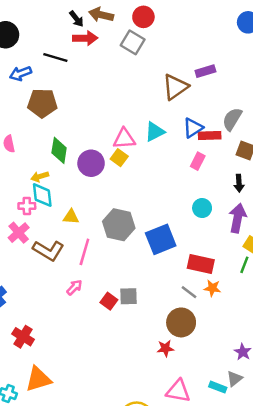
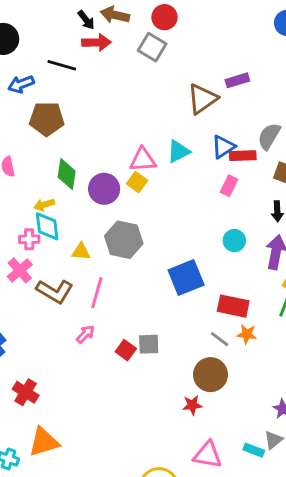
gray hexagon: (119, 225) -> (124, 240), moved

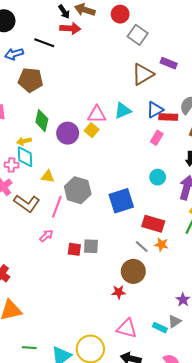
gray square: (152, 47) -> (138, 35), moved
purple rectangle: (237, 80) -> (169, 63), turned 35
gray hexagon: (124, 240) -> (78, 190), moved
red square: (126, 350) -> (74, 249), turned -32

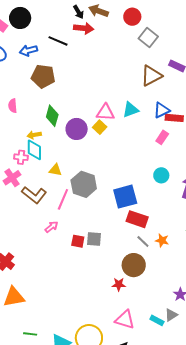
red rectangle: (153, 224) -> (137, 219), moved

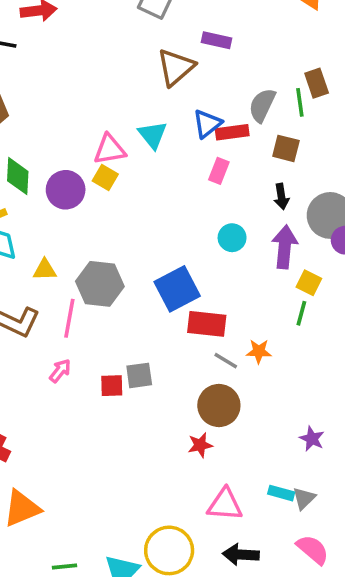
cyan triangle: (131, 110) -> (153, 135), turned -36
gray triangle: (171, 315) -> (304, 498), moved

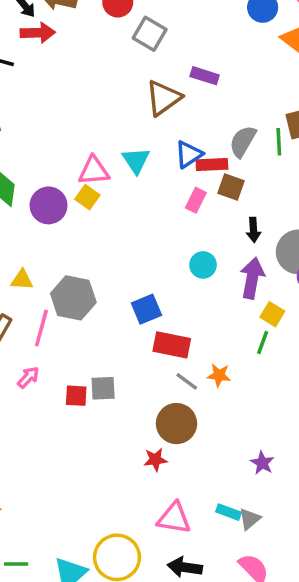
brown square: (286, 148) -> (231, 187), moved
blue square: (177, 289) -> (146, 309), size x0.7

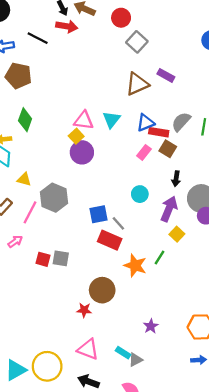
purple circle: (49, 205) -> (82, 152), moved
green line: (263, 343) -> (159, 257), moved
orange star: (219, 375) -> (135, 265), size x1.5
gray line: (187, 381) -> (118, 223), moved

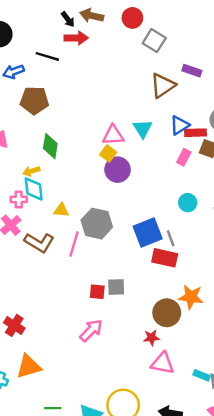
blue square: (98, 214) -> (148, 232), size x1.4
gray line: (118, 223) -> (171, 238), turned 32
pink arrow: (15, 241) -> (91, 330), moved, size x1.5
orange star: (135, 265) -> (191, 297), moved
pink triangle: (88, 349) -> (163, 363), moved

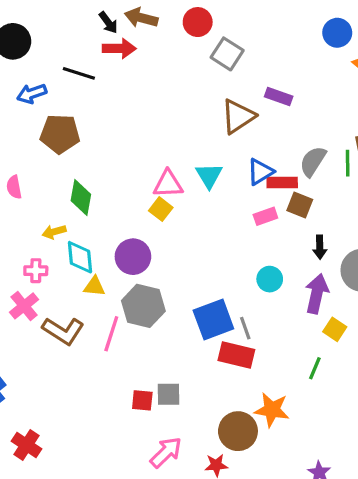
pink rectangle: (184, 157) -> (265, 216), turned 42
purple circle: (118, 170) -> (133, 257), moved
cyan diamond: (34, 189) -> (80, 257), moved
pink arrow: (91, 330) -> (166, 452), moved

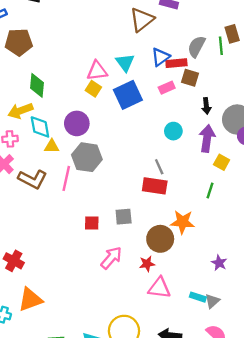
yellow arrow: (54, 232) -> (20, 111), size x1.5
blue square: (213, 320) -> (128, 95), moved
gray square: (169, 394) -> (124, 217), moved

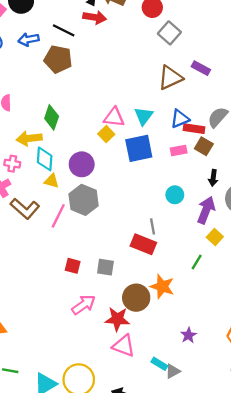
brown pentagon: (19, 42) -> (58, 59), moved
red star: (147, 264) -> (117, 319), size x1.5

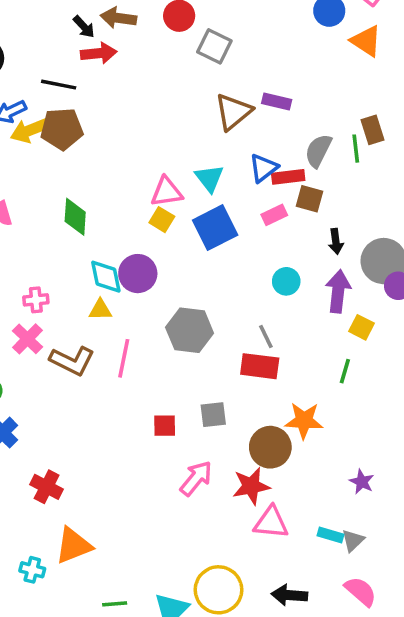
purple rectangle: (201, 68) -> (277, 101), moved
yellow arrow: (29, 138) -> (30, 130), moved
cyan diamond: (45, 159) -> (106, 277), moved
gray hexagon: (84, 200) -> (190, 330), moved

